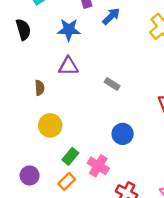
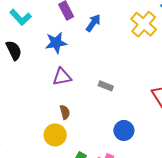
brown semicircle: (40, 88) -> (65, 112), moved

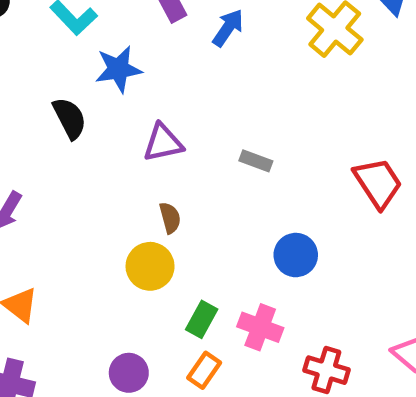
blue star: (56, 43) -> (118, 69), moved
black semicircle: (14, 50) -> (70, 118), moved

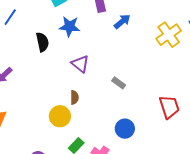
purple triangle: (163, 143) -> (80, 64), turned 36

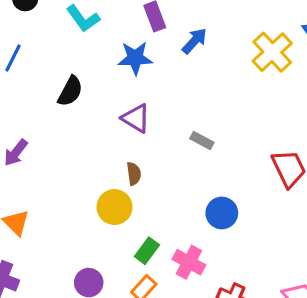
blue star: (70, 26) -> (135, 58), moved
black semicircle: (42, 42) -> (70, 91), turned 48

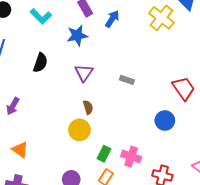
purple triangle: (136, 118) -> (84, 73), turned 42
blue circle: (222, 213) -> (165, 120), moved

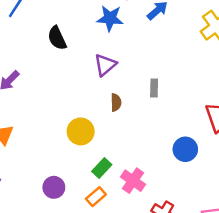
black semicircle: (40, 63) -> (57, 38), turned 120
gray rectangle: (127, 80) -> (154, 88), turned 56
brown semicircle: (88, 107) -> (116, 102), moved

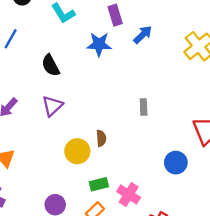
purple triangle: (105, 65) -> (52, 106), moved
brown semicircle: (116, 102) -> (101, 138), moved
green rectangle: (102, 168) -> (99, 184), turned 36

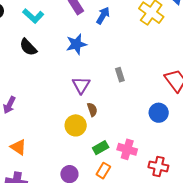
blue star: (99, 44) -> (76, 44), moved
black semicircle: (51, 65) -> (28, 47), moved
purple triangle: (52, 106) -> (81, 85), moved

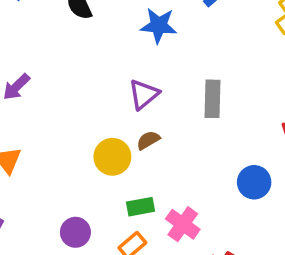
gray rectangle: (120, 75) -> (212, 99), size x1.5
brown semicircle: (92, 110) -> (148, 140), turned -120

